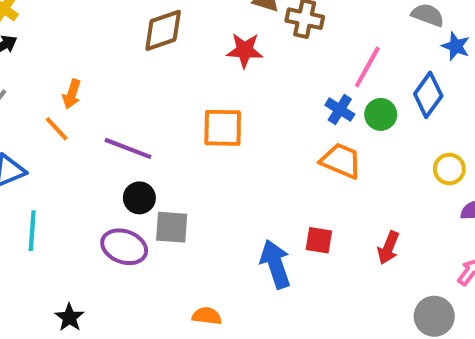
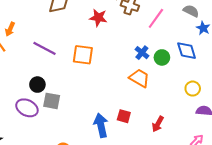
pink line: (367, 67) -> (156, 18), moved
blue diamond: (428, 95) -> (187, 51), turned -60
purple line: (128, 148) -> (45, 48), moved

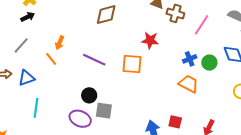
red star: (98, 18) -> (150, 40), moved
blue cross: (142, 53) -> (190, 59), turned 32

